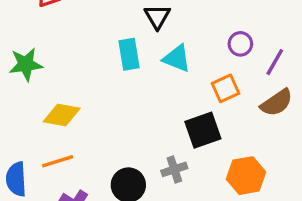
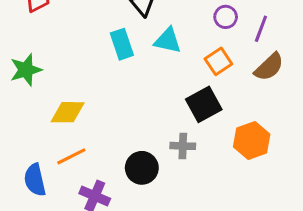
gray cross: (174, 169) -> (183, 146), turned 30

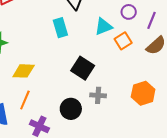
cyan triangle: (168, 41) -> (103, 26), moved, turned -36
black square: (204, 104) -> (83, 68), moved, turned -30
orange line: (71, 156) -> (25, 100), turned -42

